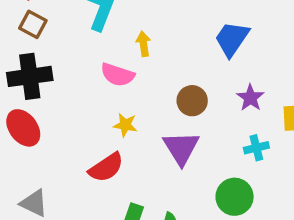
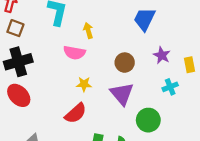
green circle: (235, 197) -> (148, 120), moved

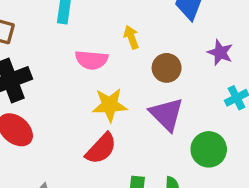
yellow arrow: (88, 31) -> (131, 37), moved
yellow star: (84, 84) -> (110, 105), size x1.5

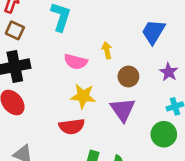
red semicircle: (101, 149) -> (72, 126), turned 30
green circle: (209, 149) -> (164, 134), moved

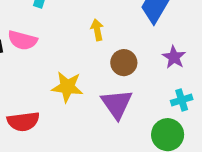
pink semicircle: (76, 62) -> (22, 40), moved
red semicircle: (72, 126) -> (23, 121), moved

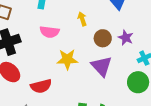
pink semicircle: (22, 40) -> (50, 32), moved
purple star: (174, 57) -> (126, 38), moved

